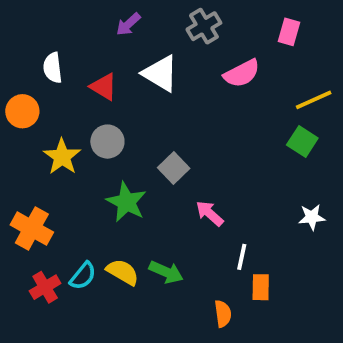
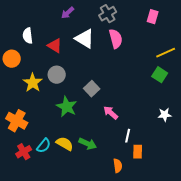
pink semicircle: (242, 73) -> (116, 39), moved, turned -78

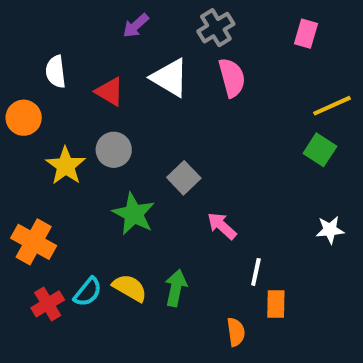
green arrow: (88, 144) -> (176, 288), turned -102

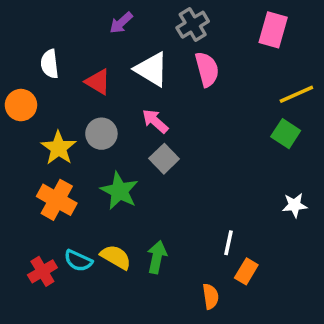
pink rectangle: (306, 34) -> (273, 30), size x1.4
pink arrow: (222, 226) -> (155, 121), moved
orange cross: (34, 242) -> (57, 200), moved
cyan semicircle: (88, 292) -> (78, 261), turned 76
orange rectangle: (276, 304) -> (246, 271), turned 30

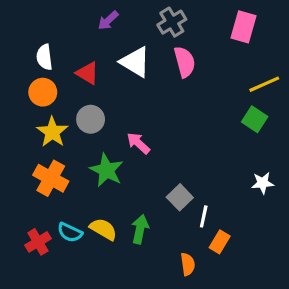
orange circle: (21, 105) -> (43, 92), moved
pink arrow: (155, 121) -> (138, 143), moved
gray square: (164, 159) -> (180, 197), moved

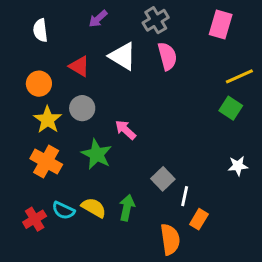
white semicircle: (44, 57) -> (40, 30), moved
orange semicircle: (188, 264) -> (170, 239), size x1.5

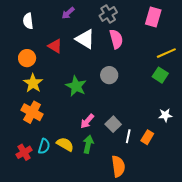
gray circle: (82, 108) -> (109, 75), moved
pink arrow: (125, 130) -> (87, 121), moved, turned -91
green star: (97, 154) -> (76, 86), moved
cyan semicircle: (63, 211) -> (44, 146), turned -98
orange rectangle: (199, 219) -> (147, 137), moved

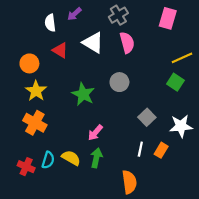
white semicircle: (28, 21) -> (50, 23), moved
white star: (165, 115) -> (181, 126), size x1.5
gray square: (113, 124) -> (147, 117), moved
red cross: (24, 152) -> (26, 167), turned -35

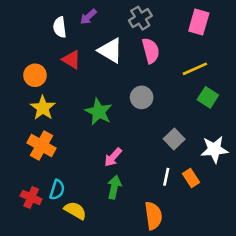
yellow line: (182, 58) -> (195, 69), moved
orange rectangle: (161, 150) -> (191, 178), turned -64
yellow semicircle: (71, 158) -> (75, 211), moved

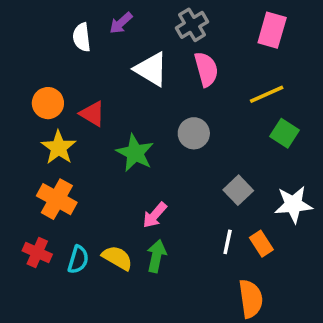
red triangle: (71, 60) -> (92, 114), moved
red cross: (31, 198) -> (37, 252), moved
yellow semicircle: (75, 211) -> (117, 258), moved
orange semicircle: (153, 216) -> (251, 299), moved

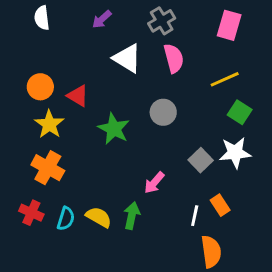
white semicircle: (82, 37) -> (42, 18), moved
white star: (293, 204) -> (235, 153), moved
pink arrow: (155, 215) -> (154, 183), moved
white line: (228, 242) -> (195, 216), moved

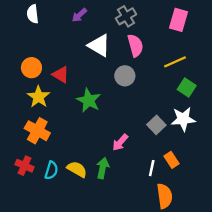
gray circle: (163, 112) -> (125, 76), moved

